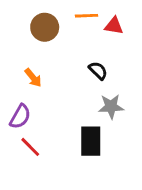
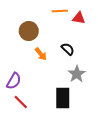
brown circle: (45, 27) -> (29, 31), moved
orange arrow: (33, 78) -> (41, 54), moved
gray star: (111, 107) -> (77, 74), turned -30

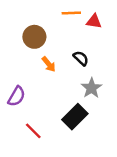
black rectangle: (63, 98) -> (75, 117), turned 45
red line: (21, 102) -> (33, 131), moved

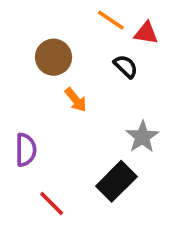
orange line: (71, 13) -> (111, 20), turned 36
black semicircle: (81, 58) -> (126, 66), moved
purple semicircle: (17, 96) -> (26, 150), turned -30

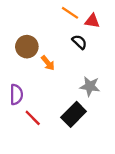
brown circle: (53, 57) -> (27, 47), moved
gray star: (142, 137) -> (90, 86), turned -30
red line: (52, 203) -> (33, 118), moved

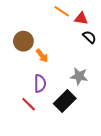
black semicircle: (79, 42) -> (89, 37), moved
purple semicircle: (16, 95) -> (40, 83), moved

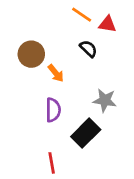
black semicircle: (89, 37) -> (88, 49), moved
red line: (29, 104) -> (52, 163), moved, turned 35

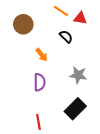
brown circle: (31, 54) -> (23, 24), moved
black rectangle: (86, 133) -> (75, 109), moved

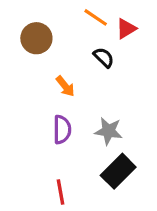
red triangle: (80, 18) -> (126, 29), turned -40
gray star: (78, 75) -> (109, 131), moved

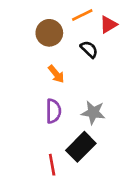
orange line: (96, 17) -> (82, 15), turned -60
brown circle: (36, 38) -> (49, 33), moved
black rectangle: (118, 171) -> (81, 147), moved

